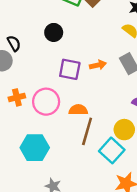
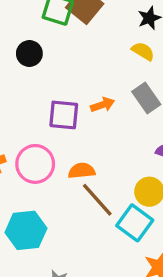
black circle: (54, 32) -> (29, 54), moved
brown line: (87, 131) -> (97, 200), turned -52

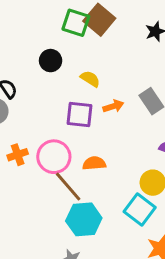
yellow semicircle: (143, 51) -> (90, 79), moved
brown line: (97, 200) -> (68, 187), moved
cyan hexagon: (26, 230) -> (84, 219), moved

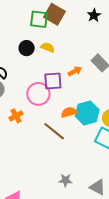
yellow semicircle: (90, 79) -> (48, 47), moved
pink circle: (54, 157) -> (38, 94), moved
cyan hexagon: (84, 219) -> (87, 113), moved

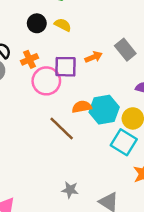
orange cross: (16, 116) -> (29, 59), moved

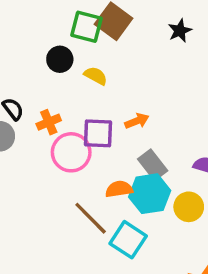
black circle: (37, 23) -> (60, 59), moved
gray rectangle: (125, 50) -> (153, 165), moved
cyan square: (124, 142) -> (128, 240), moved

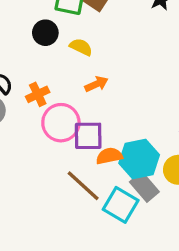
orange arrow: (137, 121) -> (96, 84), moved
purple square: (98, 133) -> (88, 136), moved
gray rectangle: (153, 165) -> (144, 187), moved

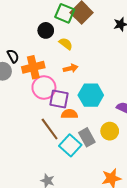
orange cross: (38, 94) -> (33, 67), size x1.5
cyan hexagon: (139, 159) -> (91, 95), moved

